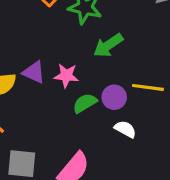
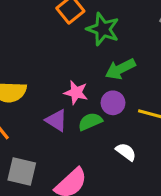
purple triangle: (34, 72) -> (56, 120), moved
purple circle: (114, 97) -> (113, 103), moved

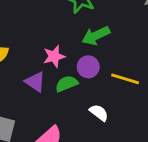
pink star: (76, 93) -> (54, 56), turned -30

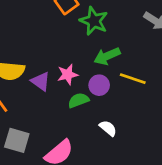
yellow line: (125, 79) -> (133, 79), moved
purple triangle: (35, 82) -> (41, 81), moved

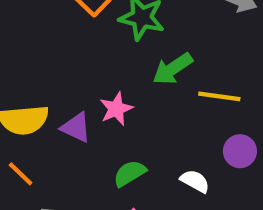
purple circle: (99, 85) -> (240, 151), moved
green semicircle: (78, 100) -> (130, 173), moved

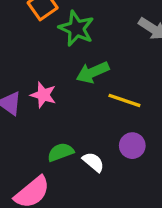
pink star: (116, 109) -> (43, 95), turned 30
green semicircle: (130, 173) -> (61, 152), moved

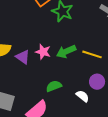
green arrow: (93, 72) -> (66, 52), moved
white semicircle: (93, 162) -> (83, 96), moved

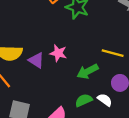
green arrow: (66, 52) -> (88, 71), moved
green semicircle: (54, 86) -> (84, 100), moved

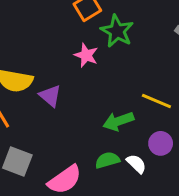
pink star: (58, 53) -> (86, 55), moved

